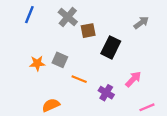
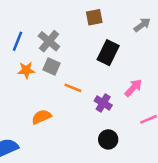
blue line: (29, 15) -> (18, 41), moved
gray cross: (68, 17) -> (49, 41), moved
brown square: (88, 31) -> (94, 17), moved

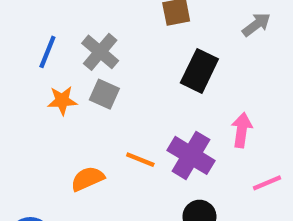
orange line: (73, 88) -> (140, 160), moved
pink arrow: (133, 88) -> (242, 130), turned -36
purple cross: (103, 103) -> (191, 155), size x1.5

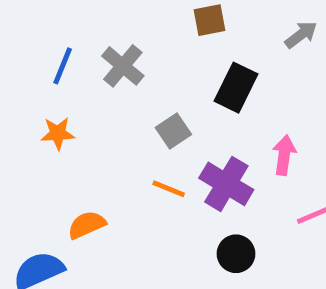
gray square: (104, 94) -> (173, 131), moved, turned 32
orange star: (62, 101) -> (58, 133), moved
orange semicircle: (88, 179) -> (87, 225), moved

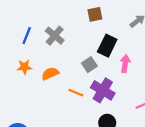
gray square: (173, 131) -> (89, 65), moved
pink arrow: (284, 155) -> (125, 64), moved
orange semicircle: (87, 225) -> (50, 74), moved

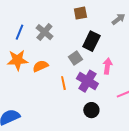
pink arrow: (125, 64) -> (107, 66), moved
orange star: (24, 67) -> (17, 60), size x1.5
orange line: (76, 93) -> (63, 83), turned 56

